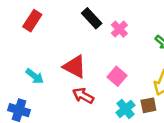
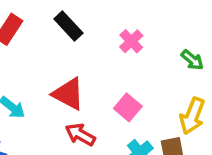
black rectangle: (92, 18) -> (68, 26), moved

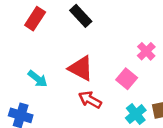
pink cross: (131, 41) -> (146, 51), moved

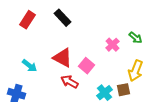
pink square: (127, 79) -> (86, 66), moved

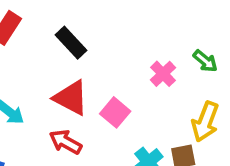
black rectangle: (62, 18) -> (71, 43), moved
red arrow: (70, 82) -> (65, 142), moved

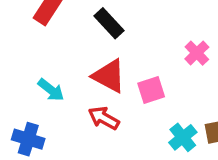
pink square: (115, 112) -> (151, 90), turned 32

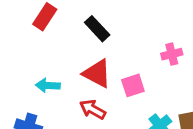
pink cross: (197, 53) -> (172, 54), turned 30
cyan arrow: (51, 90) -> (48, 85), turned 145

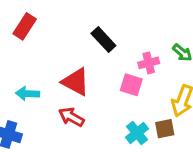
black rectangle: (97, 29) -> (103, 40), moved
pink square: (133, 85) -> (131, 85), moved, turned 35

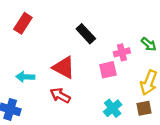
pink square: (131, 85) -> (108, 70), turned -30
brown square: (165, 129) -> (144, 108), moved

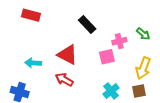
red rectangle: (23, 23) -> (31, 15), turned 72

